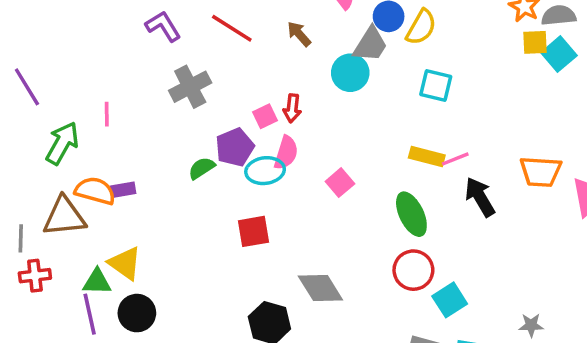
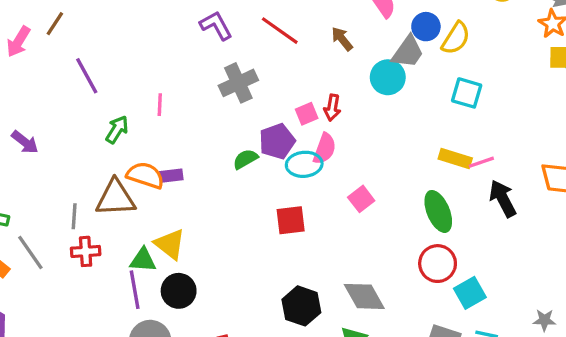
green arrow: (62, 143) -> (117, 130), size x0.7
pink square: (340, 183) -> (361, 199), moved
gray diamond: (320, 288) -> (364, 296), moved

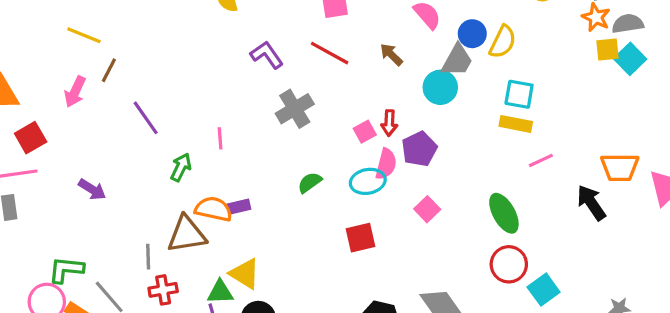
purple pentagon: (277, 141) -> (419, 149), moved
yellow rectangle: (455, 159) -> (516, 124), moved
black arrow: (503, 199) -> (591, 203), moved

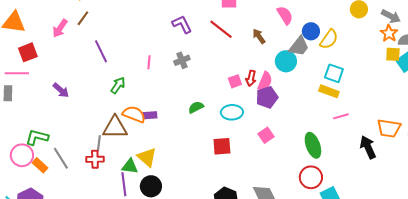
gray cross: (295, 109) -> (182, 60), moved, size x0.7
pink line: (220, 138) -> (149, 62), moved
pink semicircle: (386, 164) -> (265, 81), moved
gray line: (148, 257) -> (99, 143), moved

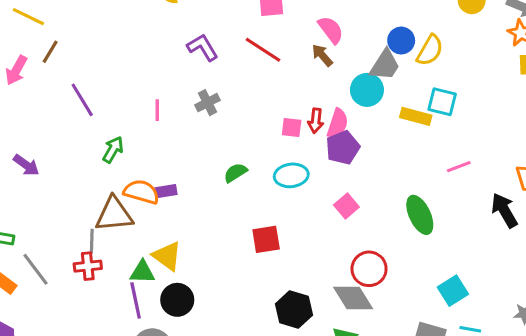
pink semicircle: (285, 15) -> (331, 30), moved
pink square: (235, 81) -> (292, 127), turned 32
yellow rectangle: (329, 91) -> (416, 116), moved
red square: (222, 146) -> (266, 239), moved
red circle: (311, 177) -> (369, 269), moved

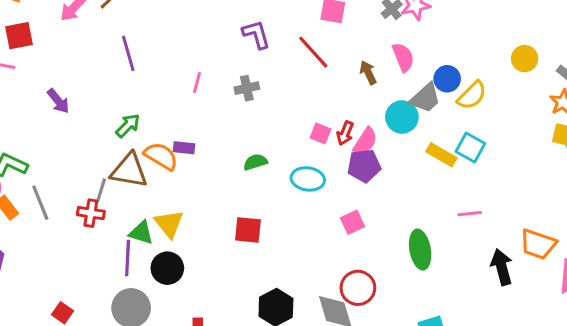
pink semicircle: (331, 30) -> (403, 57), moved
green arrow: (113, 150) -> (128, 126), moved
purple rectangle: (166, 191) -> (184, 148), moved
red square: (266, 239) -> (248, 230), moved

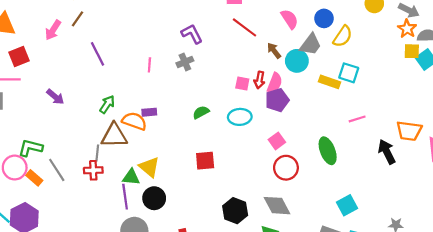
purple L-shape: (256, 34) -> (192, 34), moved
red line: (313, 52) -> (245, 27), moved
brown arrow: (368, 73) -> (274, 51), moved
blue circle: (447, 79) -> (324, 18), moved
red circle: (358, 288) -> (286, 168), moved

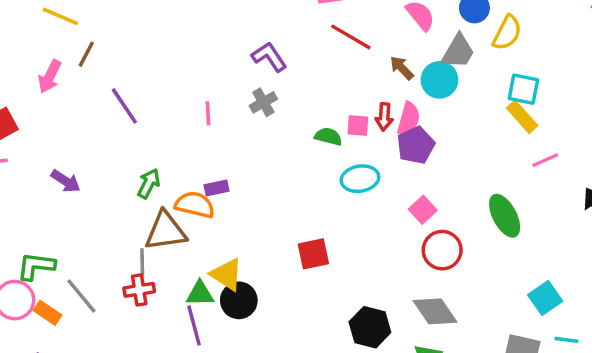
yellow rectangle: (330, 82) -> (522, 117), moved, turned 36
green semicircle: (201, 112) -> (328, 136), moved, turned 49
black circle: (154, 198) -> (239, 300), moved

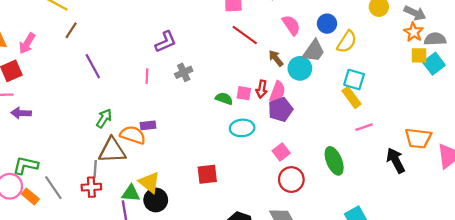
purple L-shape: (269, 57) -> (166, 42), moved, turned 95
pink arrow: (50, 76) -> (27, 43), moved
purple arrow: (66, 181) -> (21, 113), moved, turned 144

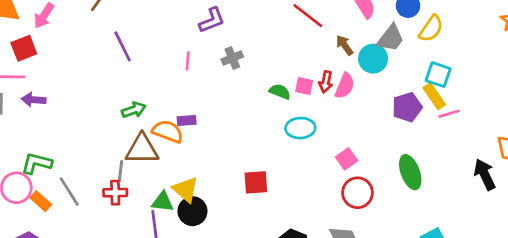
purple pentagon: (280, 110) -> (407, 107), moved
green arrow: (104, 118) -> (134, 110), turned 36
pink line: (364, 127) -> (449, 114), moved

